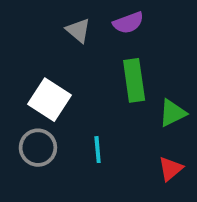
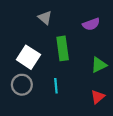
purple semicircle: (128, 23) -> (91, 24), moved
green rectangle: (134, 80) -> (63, 48), moved

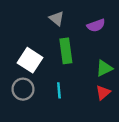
gray triangle: (45, 18) -> (57, 18), moved
red triangle: (98, 97) -> (103, 93), moved

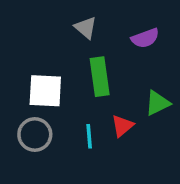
white square: (30, 60) -> (45, 91), turned -30
red triangle: (103, 93) -> (122, 126), moved

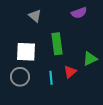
gray triangle: (86, 28) -> (35, 16), moved
purple semicircle: (145, 38) -> (79, 13), moved

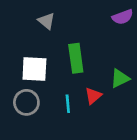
purple semicircle: (79, 13) -> (123, 17), moved

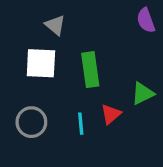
purple semicircle: (123, 17) -> (146, 20), turned 90
white square: (34, 69) -> (41, 63), moved

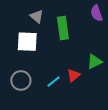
green rectangle: (90, 70) -> (63, 28), moved
cyan line: (81, 124) -> (53, 82), turned 56

